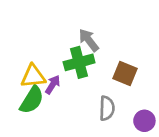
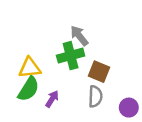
brown square: (125, 73) -> (99, 72), moved
purple arrow: (53, 85) -> (52, 99), moved

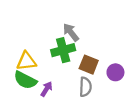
green semicircle: (28, 89) -> (25, 80), turned 85
purple circle: (129, 108) -> (115, 72), moved

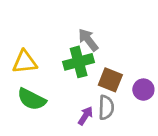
yellow triangle: (26, 61) -> (25, 62), moved
purple arrow: (46, 89) -> (85, 116), moved

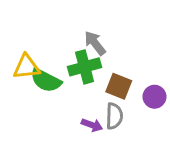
green semicircle: (32, 99) -> (46, 80), moved
purple arrow: (85, 116) -> (92, 125), turned 78

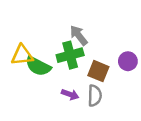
purple circle: (154, 97) -> (128, 61), moved
purple arrow: (92, 125) -> (70, 94), moved

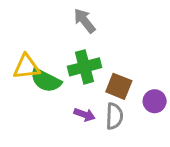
gray arrow: (79, 35) -> (85, 21), moved
purple circle: (128, 61) -> (155, 101), moved

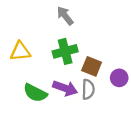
green semicircle: (46, 80) -> (35, 93), moved
purple arrow: (85, 115) -> (65, 88), size x1.5

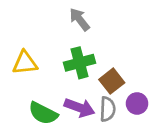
brown square: (92, 66) -> (112, 81), turned 30
purple circle: (119, 78) -> (137, 103), moved

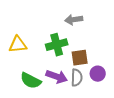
gray arrow: (80, 19) -> (74, 20), moved, turned -60
brown square: (112, 81) -> (80, 58), turned 30

